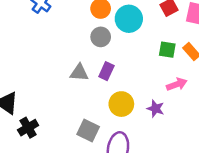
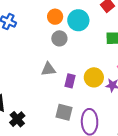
purple rectangle: (106, 71) -> (70, 81), moved
yellow circle: (121, 104) -> (94, 77), moved

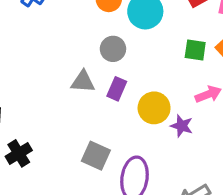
gray circle: (59, 38) -> (113, 49), moved
purple rectangle: (70, 81) -> (117, 89), moved

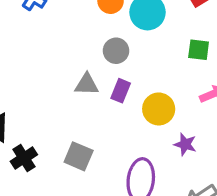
purple star: (182, 126) -> (185, 144), moved
gray square: (96, 156) -> (79, 156), moved

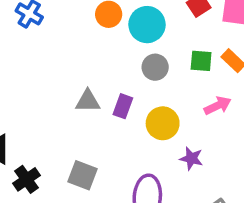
gray circle: (116, 51) -> (155, 67), moved

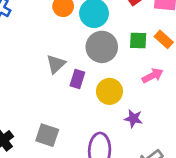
gray circle: (155, 67) -> (102, 47), size x1.5
gray triangle: (88, 101) -> (56, 64), moved, turned -40

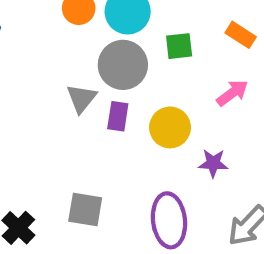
green square: (138, 41) -> (179, 46), moved
gray circle: (102, 47) -> (123, 65), moved

